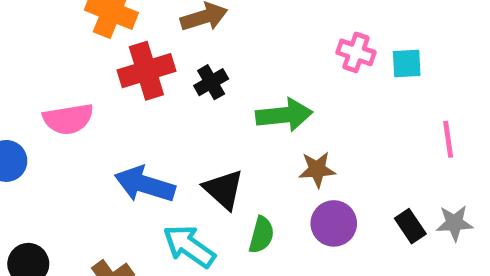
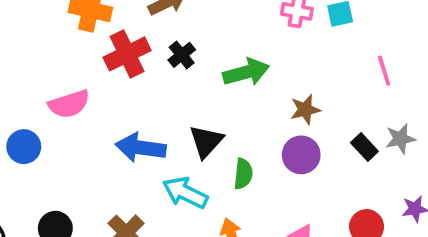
brown star: (317, 169) -> (305, 110), moved
black triangle: (224, 189) -> (206, 141), turned 39

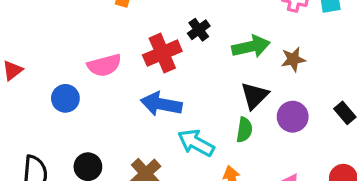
red cross: (127, 54) -> (162, 53), moved
brown star: (305, 110) -> (293, 59), moved
black triangle: (206, 141) -> (255, 96), moved

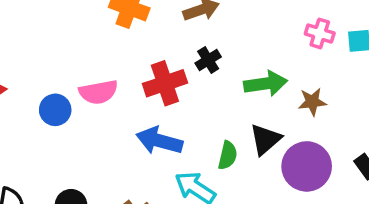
blue circle: (65, 98) -> (55, 110), moved
purple circle: (293, 117) -> (307, 166), size x1.4
green semicircle: (244, 130) -> (228, 155), moved

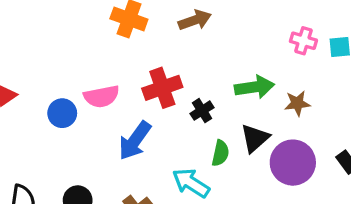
black cross: (208, 60) -> (202, 111), moved
blue arrow: (159, 141) -> (135, 141), moved, turned -69

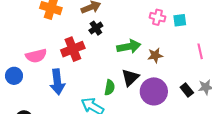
black cross: (202, 111) -> (96, 28), moved
blue circle: (62, 113) -> (14, 76), moved
blue arrow: (135, 141) -> (57, 82), turned -40

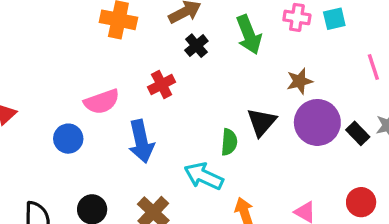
green arrow: (129, 47) -> (249, 35), moved, turned 85
red cross: (73, 49) -> (162, 84), size x0.7
purple circle: (154, 91) -> (317, 122), moved

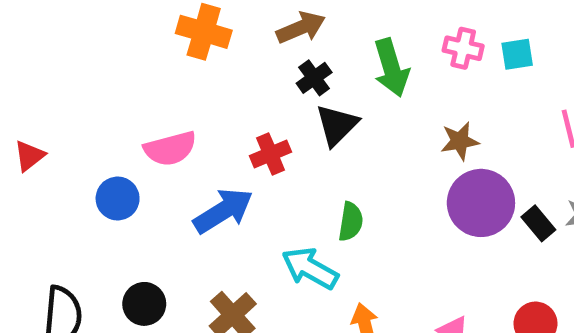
red cross: (162, 84) -> (270, 154), moved
black triangle: (262, 122) -> (337, 125), moved
blue arrow: (141, 141) -> (223, 211), turned -114

